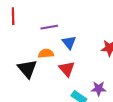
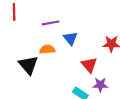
red triangle: (67, 69) -> (89, 65), moved

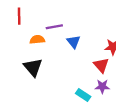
orange semicircle: (47, 49) -> (37, 40), moved
red triangle: (89, 65) -> (101, 65), moved

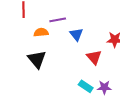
red triangle: (101, 65) -> (94, 57), moved
purple star: (102, 86) -> (104, 87), moved

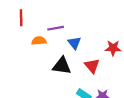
black triangle: (37, 59) -> (62, 66), moved, turned -42

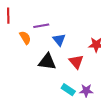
orange semicircle: (39, 41) -> (25, 38), turned 64

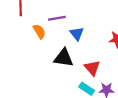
red triangle: (76, 62) -> (92, 68), moved

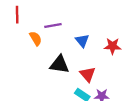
blue triangle: (77, 34) -> (82, 41), moved

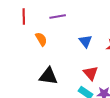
purple line: (53, 25) -> (58, 16), moved
black triangle: (59, 65) -> (48, 76), moved

